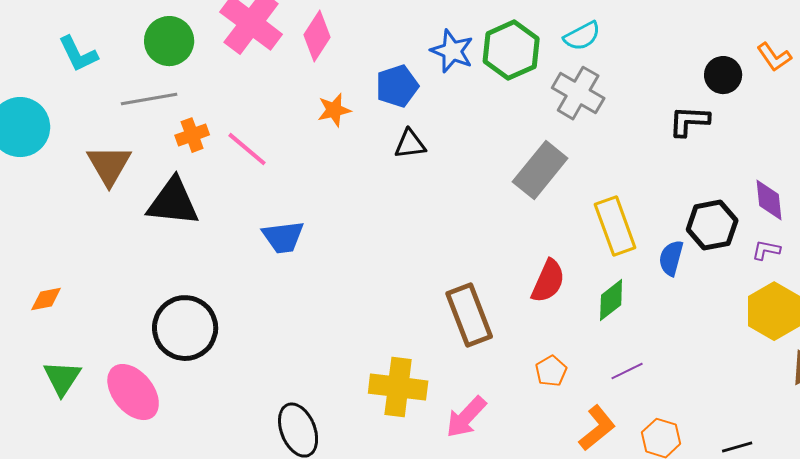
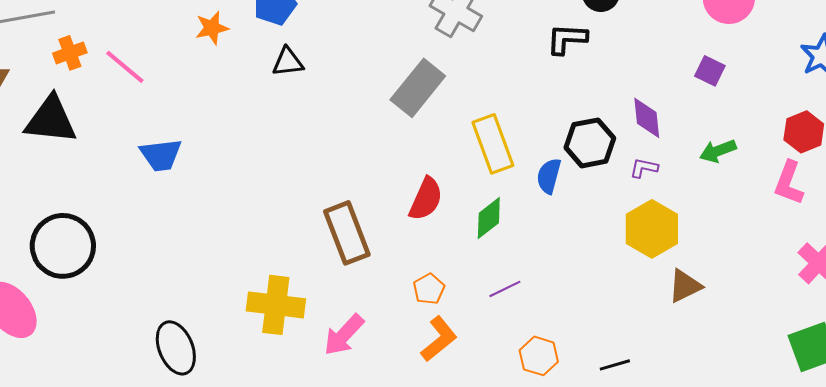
orange L-shape: (597, 428) -> (439, 339), moved

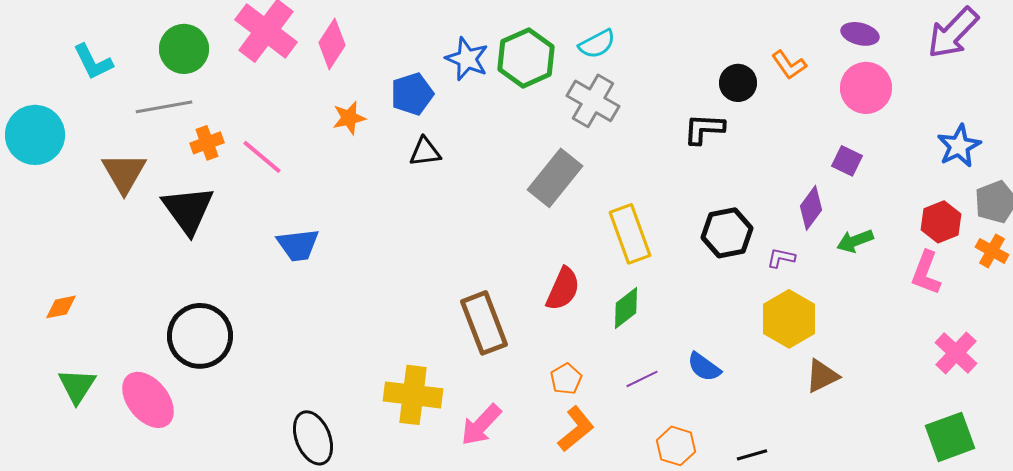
purple diamond: (647, 118) -> (811, 208), moved, turned 42
black triangle: (51, 120) -> (188, 210), turned 48
blue semicircle: (549, 176) -> (704, 367), moved, turned -69

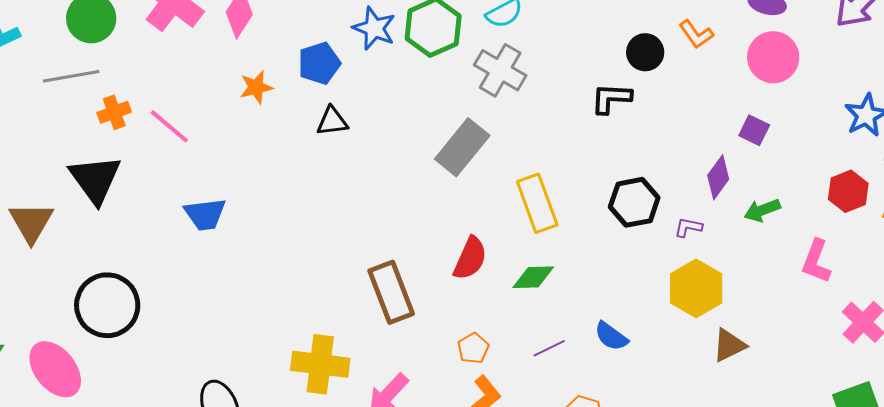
brown triangle: (124, 173) -> (31, 222), moved
pink L-shape: (926, 273) -> (816, 261), moved
green diamond: (626, 308) -> (533, 277), turned 36

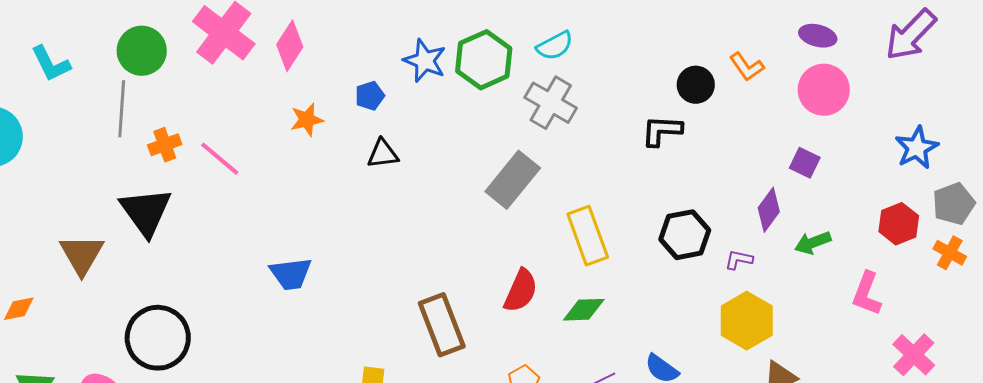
blue pentagon: (319, 63) -> (370, 96), size x0.7
gray line: (71, 76) -> (122, 109), turned -76
blue trapezoid: (205, 214) -> (291, 274), moved

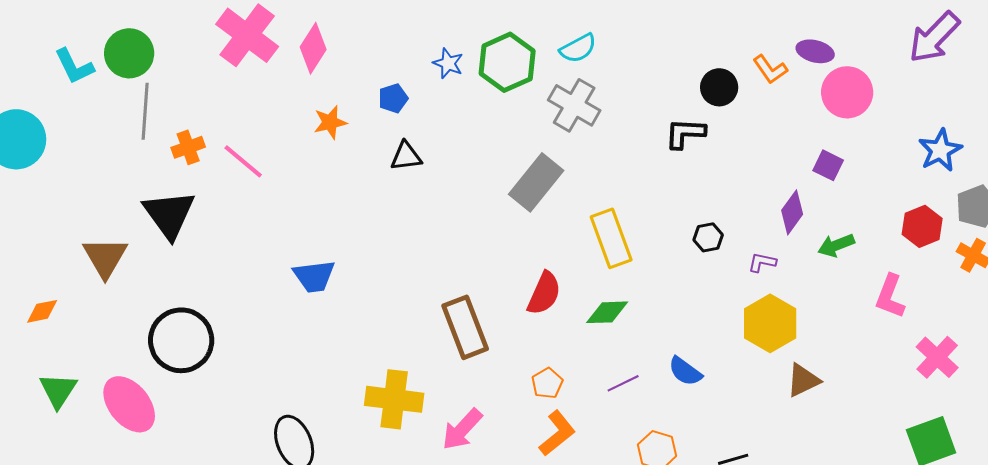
purple ellipse: (818, 36) -> (815, 51), moved
green circle: (142, 51) -> (129, 53), moved
blue star: (425, 61) -> (448, 63), size x0.7
black hexagon: (685, 235) -> (708, 237), size x0.6

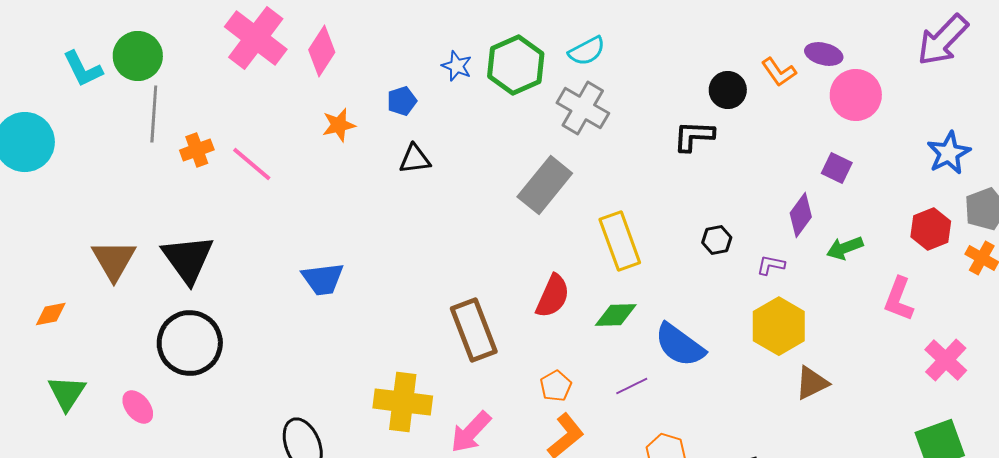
black triangle: (169, 214) -> (188, 259), moved
blue semicircle: (685, 371) -> (680, 345), moved, size x1.5
pink ellipse: (129, 404) -> (138, 407), size x0.6

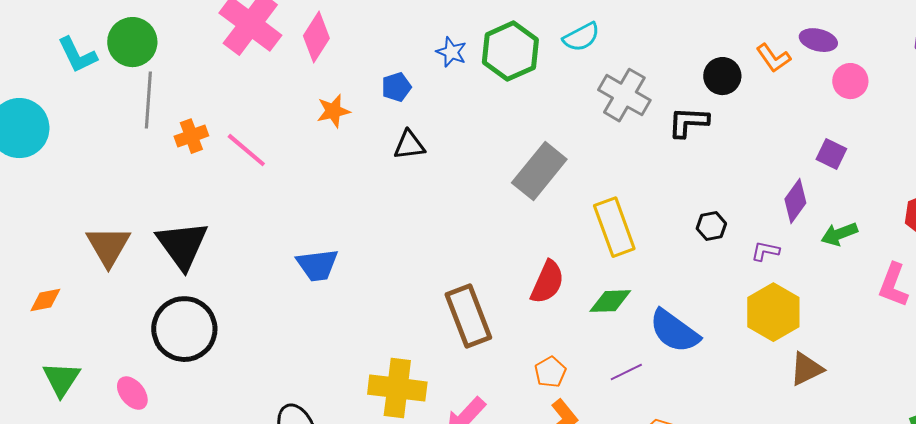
pink circle: (856, 95) -> (850, 81), size x0.7
gray cross: (583, 108) -> (624, 95), moved

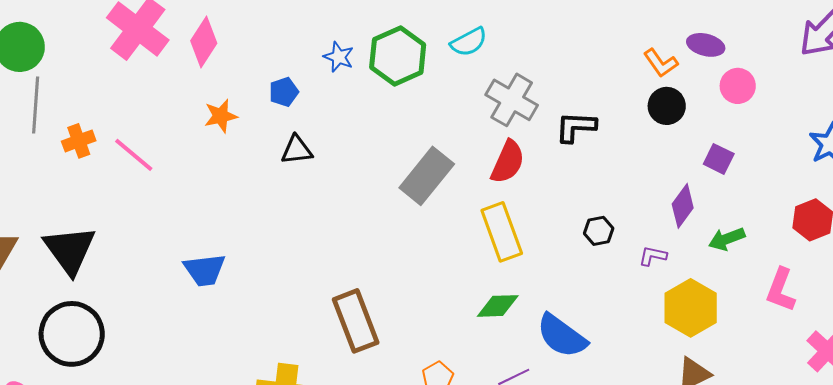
black circle: (722, 76) -> (667, 106), moved
red semicircle: (547, 282) -> (508, 162), moved
yellow hexagon: (773, 312) -> (691, 308), moved

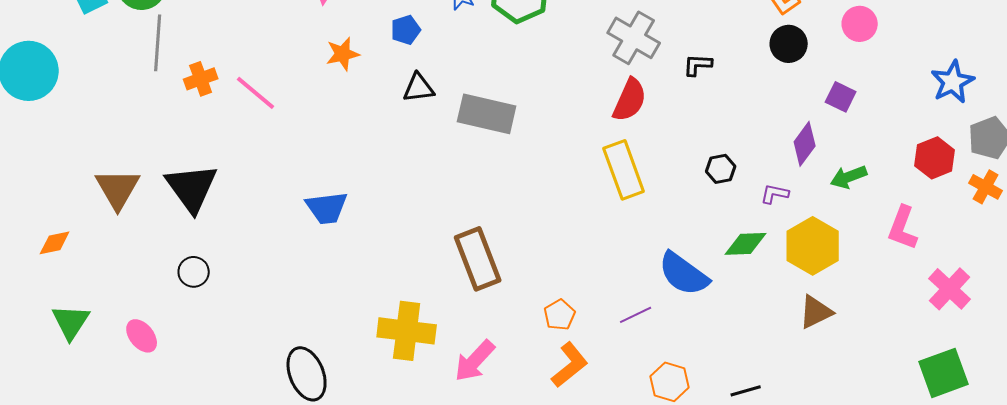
black L-shape: (576, 127) -> (698, 65), size x0.7
gray rectangle: (427, 176) -> (487, 114), moved, turned 64
green diamond: (498, 306) -> (746, 244), moved
black circle: (72, 334) -> (194, 272), size x0.5

